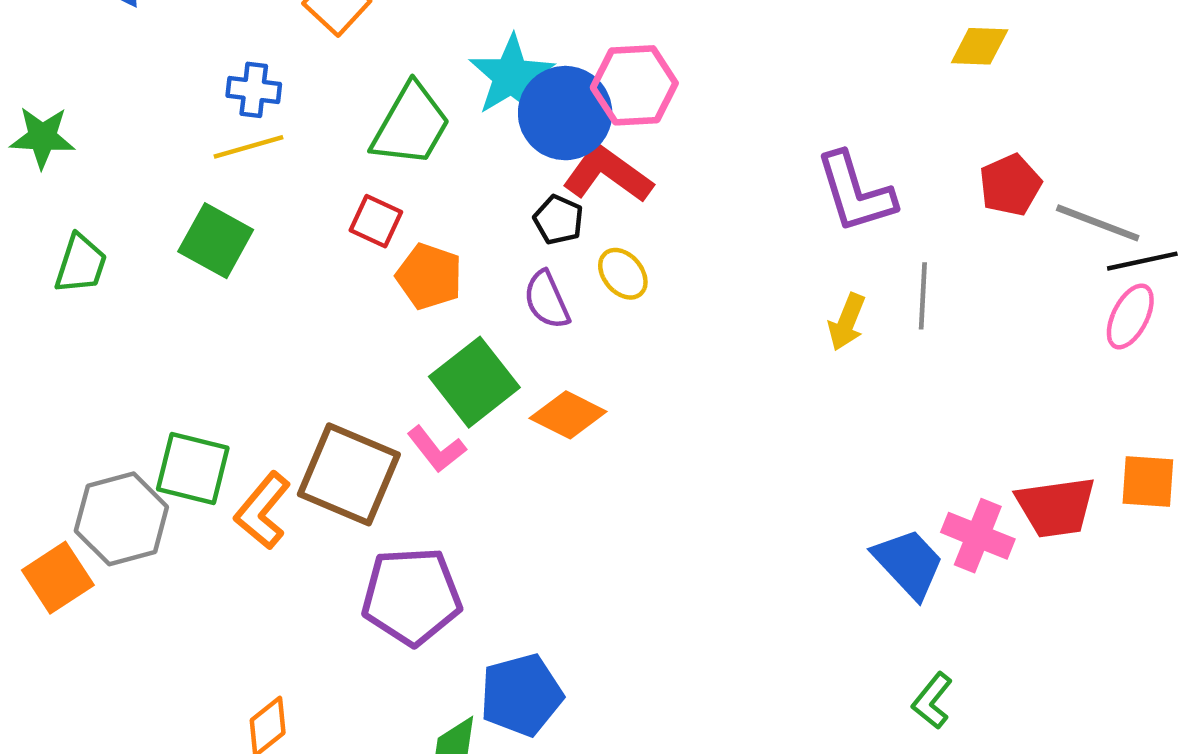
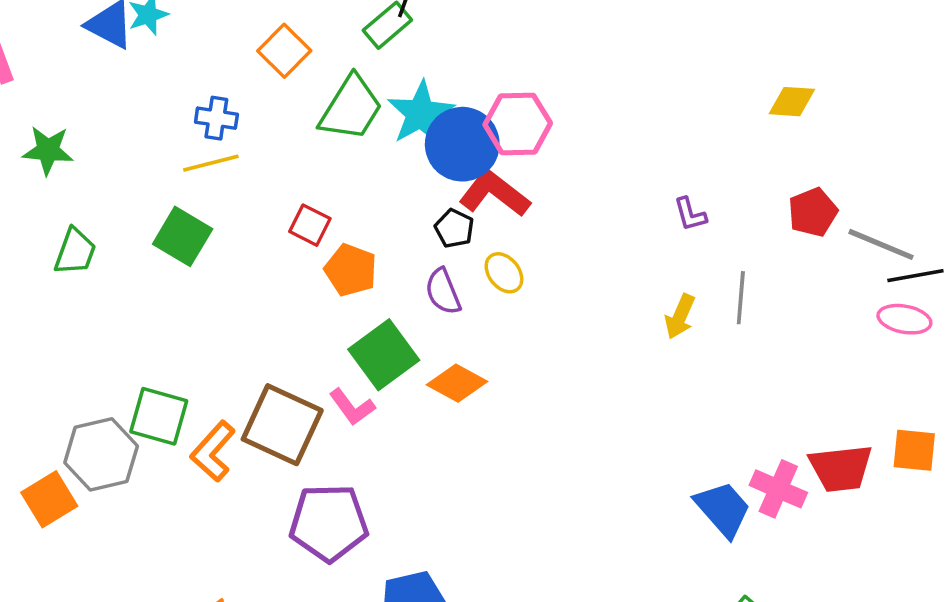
green trapezoid: (411, 125) -> (351, 108), moved
purple L-shape: (855, 193) -> (690, 214), size x0.5
pink ellipse: (1130, 316) -> (904, 319), turned 72

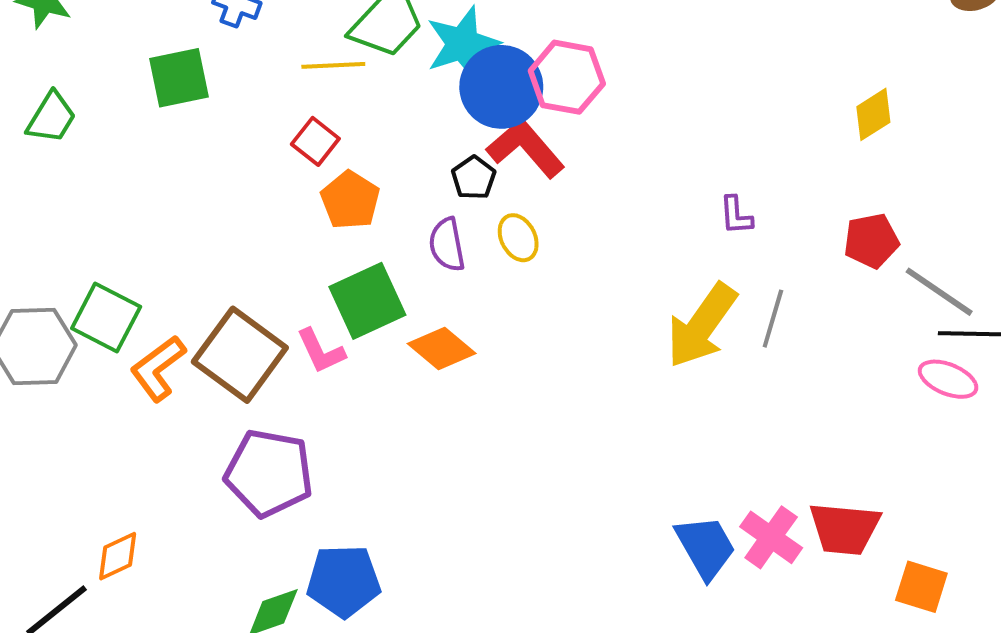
yellow diamond: (792, 102) -> (873, 114), turned -48
yellow line: (211, 163) -> (333, 65), moved
green square: (183, 236) -> (179, 78), moved, turned 36
yellow arrow: (680, 316) -> (702, 326), size x1.8
orange square: (914, 450) -> (921, 587), moved

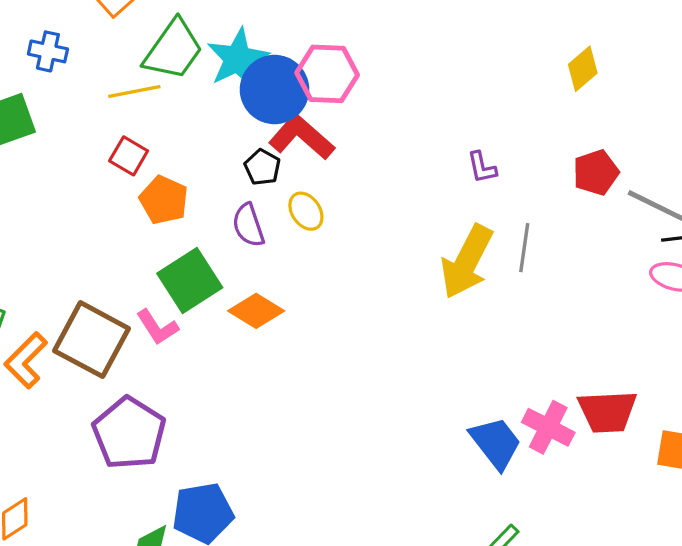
purple pentagon: (269, 473) -> (129, 433), turned 30

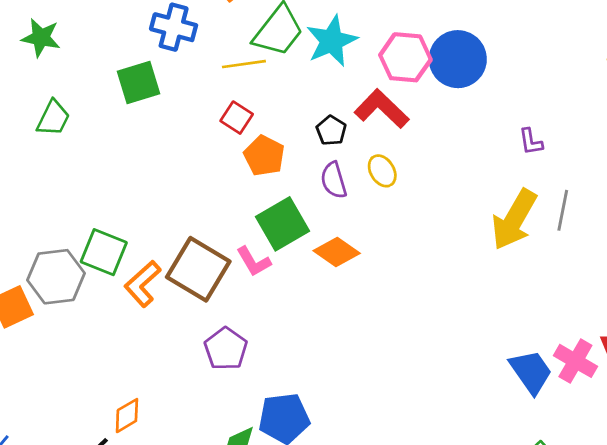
blue cross: (48, 51) -> (174, 27), size x1.4
blue circle: (275, 89) -> (458, 59), moved
black pentagon: (262, 167) -> (331, 131), moved
purple pentagon: (129, 433) -> (226, 349), size x0.7

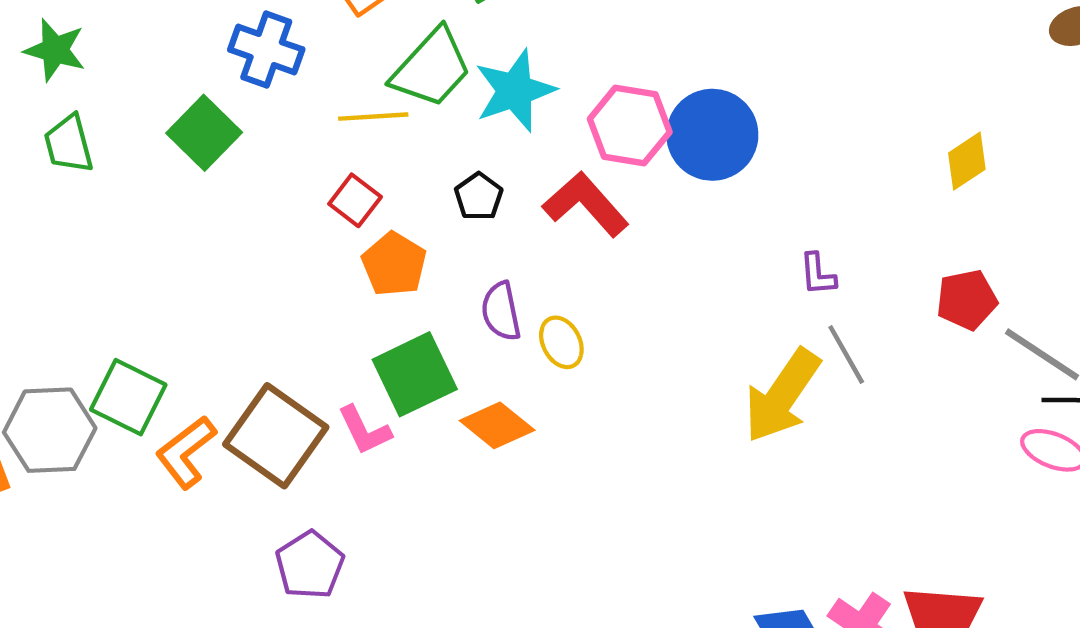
green square: (139, 82) -> (204, 133), turned -33
green trapezoid: (53, 118) -> (69, 144), moved, turned 135
black pentagon: (331, 131) -> (479, 197), moved
yellow ellipse: (382, 171) -> (561, 342), moved
gray line: (563, 210) -> (846, 354), moved, turned -45

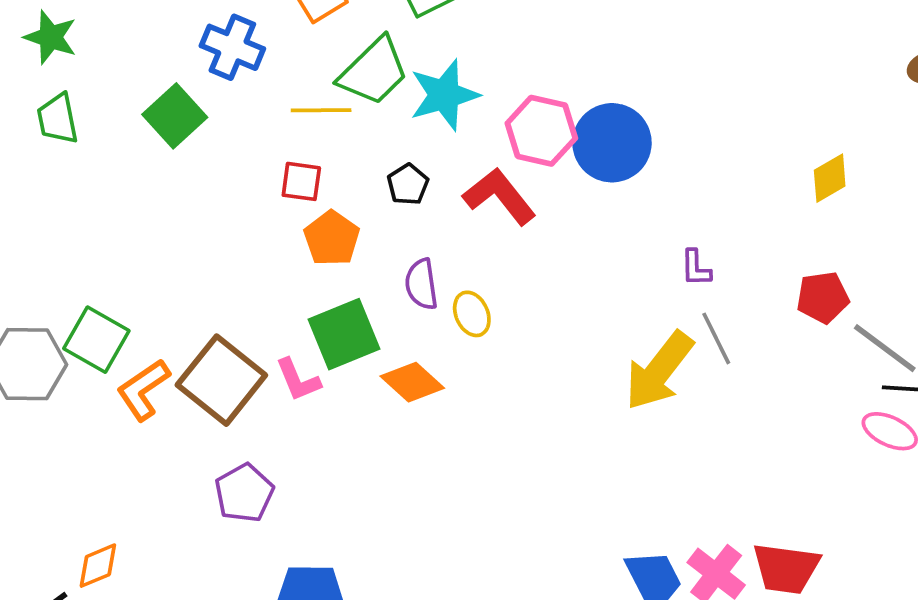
red square: (355, 200) -> (301, 181), turned -33

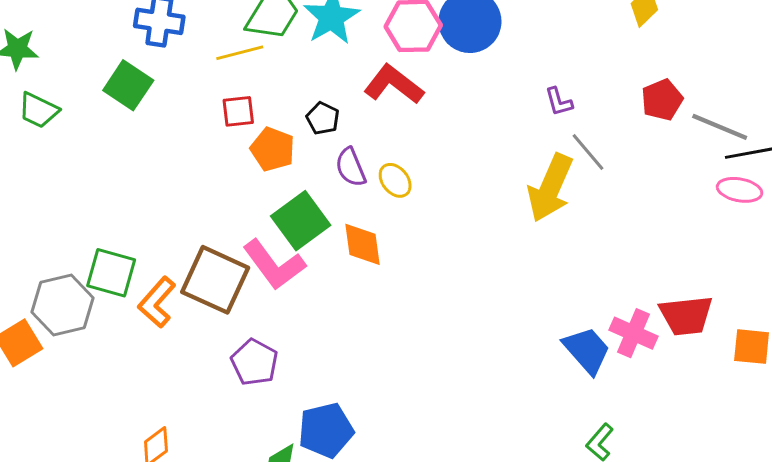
green trapezoid: (58, 119) -> (39, 110), turned -39
black pentagon: (408, 184) -> (323, 118), moved
pink L-shape: (298, 380) -> (274, 265), size x1.6
orange diamond: (412, 382) -> (363, 244), turned 54

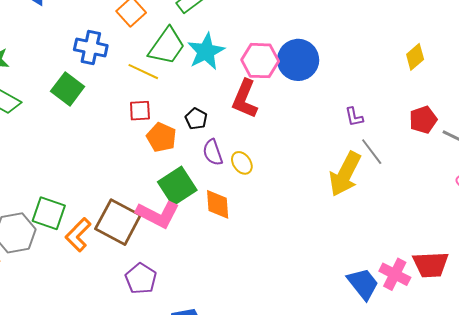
yellow line: (240, 53) -> (143, 72), turned 36
red L-shape: (394, 84) -> (245, 99), turned -108
pink L-shape: (274, 265) -> (158, 214), turned -30

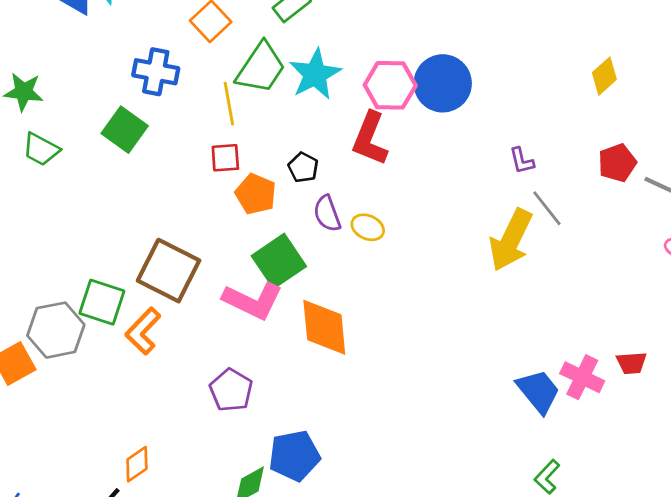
yellow line: (143, 72) -> (229, 104), turned 56
yellow ellipse: (242, 163) -> (368, 227), turned -30
orange diamond: (218, 204) -> (324, 327), moved, size x1.4
brown square: (118, 222) -> (169, 271), moved
red trapezoid: (431, 265) -> (632, 363), size x0.6

